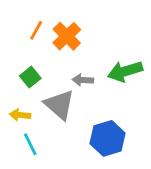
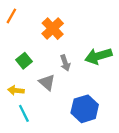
orange line: (36, 30) -> (11, 16), moved
gray arrow: (83, 80) -> (65, 63), turned -112
gray triangle: (59, 105) -> (47, 82), size x0.7

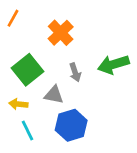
green square: (24, 61) -> (28, 70), size x1.6
gray triangle: (47, 82) -> (54, 95), turned -30
blue hexagon: (85, 109) -> (71, 125), moved

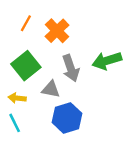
orange line: (13, 18) -> (26, 23), moved
gray arrow: (75, 72) -> (71, 68), size x1.5
cyan line: (28, 131) -> (15, 123), moved

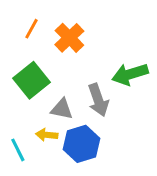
gray arrow: (71, 68) -> (98, 100), moved
yellow arrow: (17, 98) -> (47, 135), moved

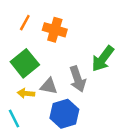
orange cross: (69, 38) -> (55, 30), turned -30
green arrow: (130, 74) -> (103, 59), turned -36
yellow arrow: (47, 135) -> (26, 93), moved

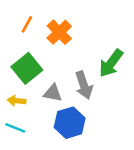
orange cross: (55, 30) -> (59, 32), turned 30
yellow arrow: (26, 93) -> (17, 101), moved
cyan line: (14, 119) -> (15, 128), turned -42

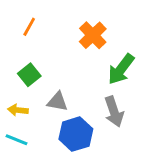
orange cross: (59, 32) -> (93, 35), moved
green square: (27, 68) -> (29, 75), size x0.7
gray arrow: (84, 85) -> (114, 112), moved

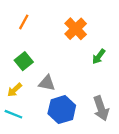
green arrow: (121, 69) -> (99, 56), size x0.6
yellow arrow: (18, 110) -> (15, 90), turned -49
gray arrow: (114, 112) -> (101, 108), moved

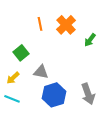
orange line: (24, 22) -> (40, 24), moved, turned -40
green arrow: (99, 56) -> (90, 40), moved

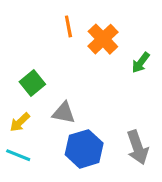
orange line: (40, 24) -> (68, 26), moved

